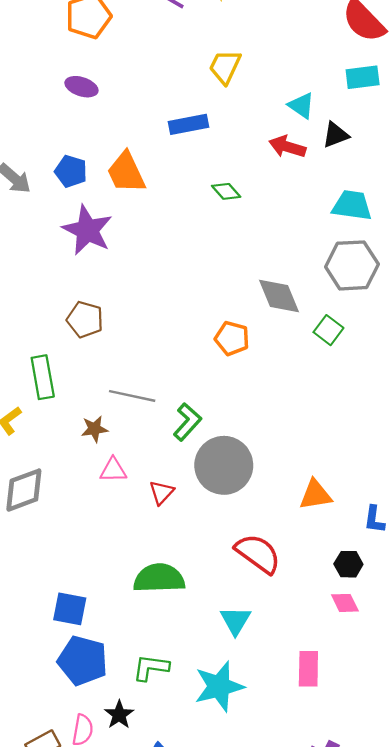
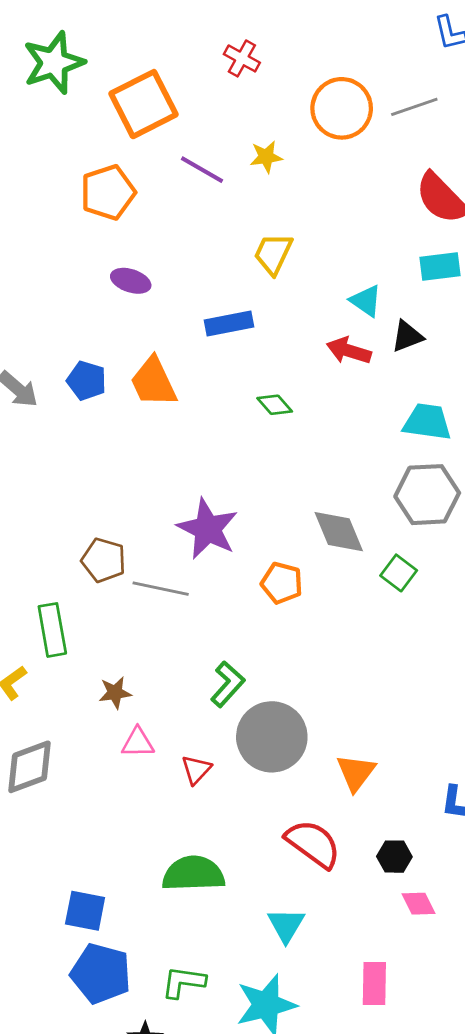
purple ellipse: (81, 87) -> (131, 281), moved
purple star: (87, 230) -> (208, 529), moved
gray line: (132, 396) -> (161, 589), moved
orange triangle: (316, 495) -> (356, 773), moved, turned -44
black hexagon: (348, 564) -> (394, 857), moved

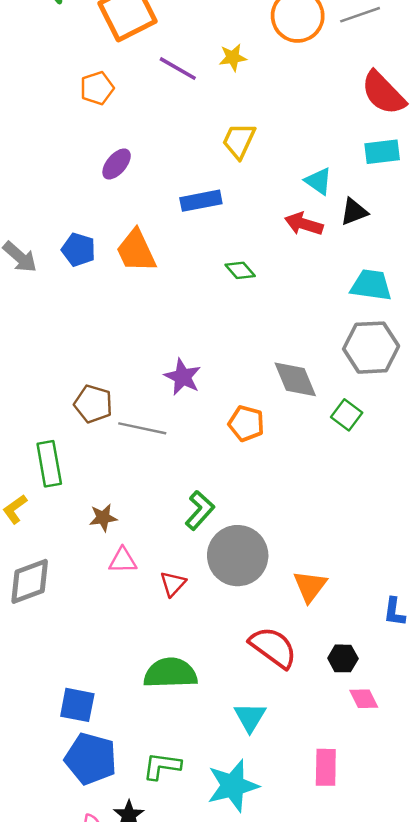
orange pentagon: (108, 192) -> (97, 88), size x0.7
purple ellipse: (131, 281) -> (117, 164), turned -68
purple star: (208, 529) -> (183, 377), size x0.7

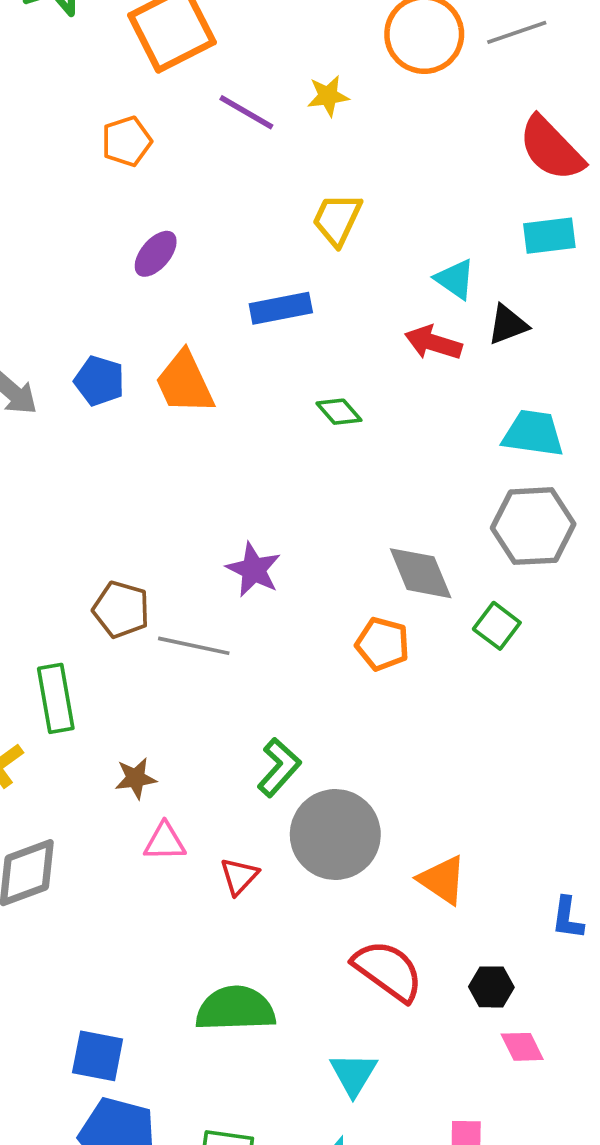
orange pentagon: (246, 423) -> (382, 644), moved
orange triangle: (310, 586) -> (442, 880), turned -33

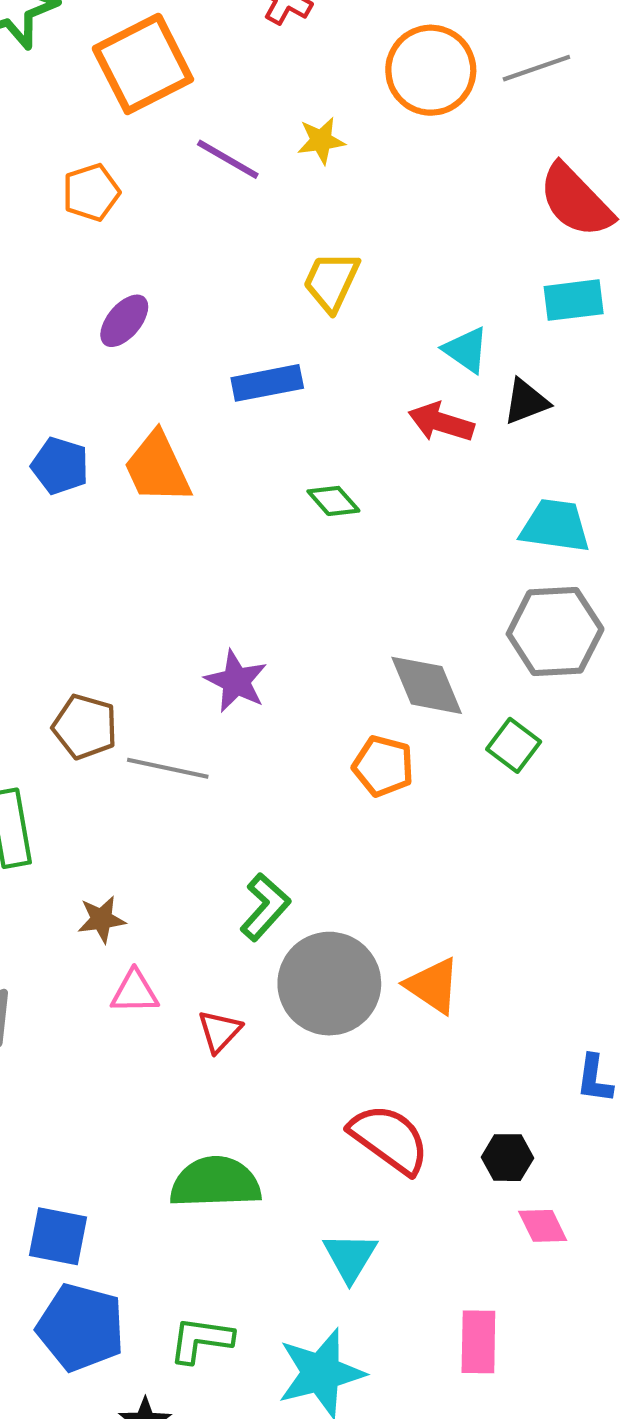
orange triangle: (442, 880) -> (433, 986), moved

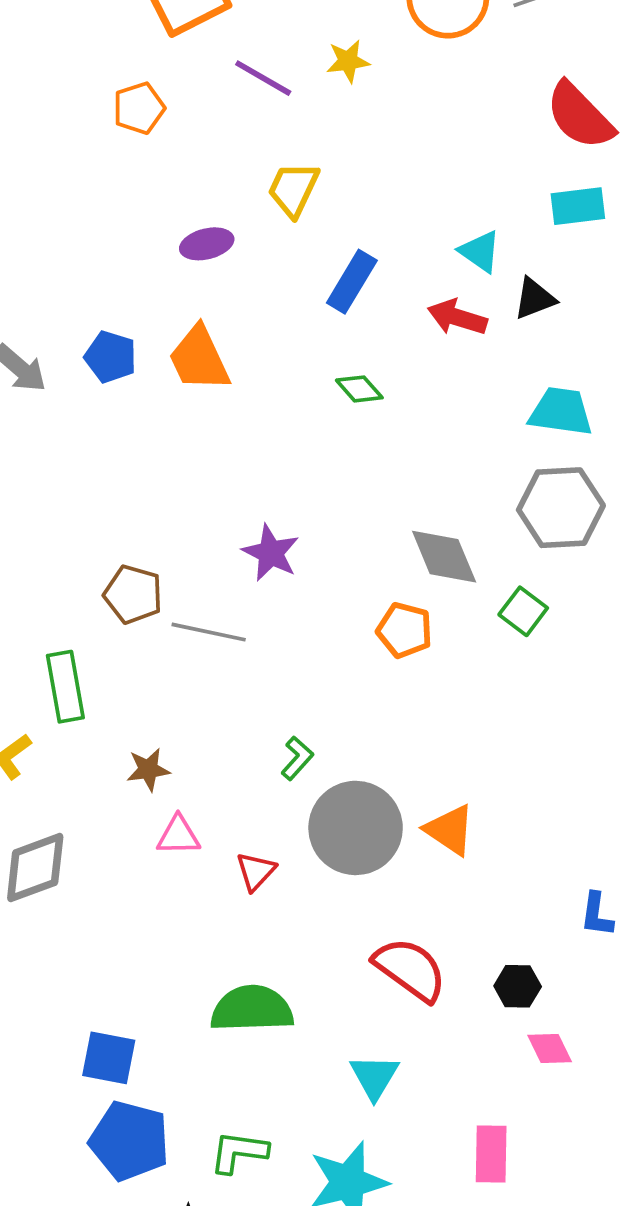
yellow trapezoid: (331, 281) -> (293, 189), moved
purple ellipse: (124, 321) -> (207, 244), moved, turned 36
blue rectangle: (267, 383) -> (352, 282), moved, turned -48
green L-shape: (265, 907) -> (297, 758), size x0.7

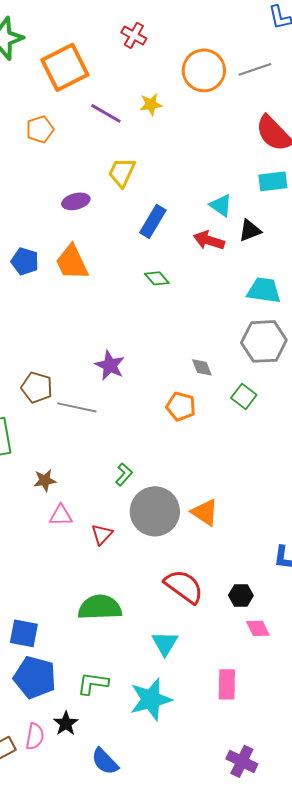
gray diamond: (444, 557) -> (202, 367), size x0.6

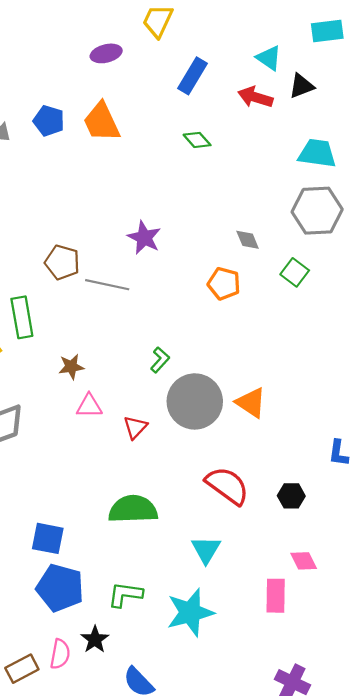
pink diamond: (258, 628) -> (304, 561), moved

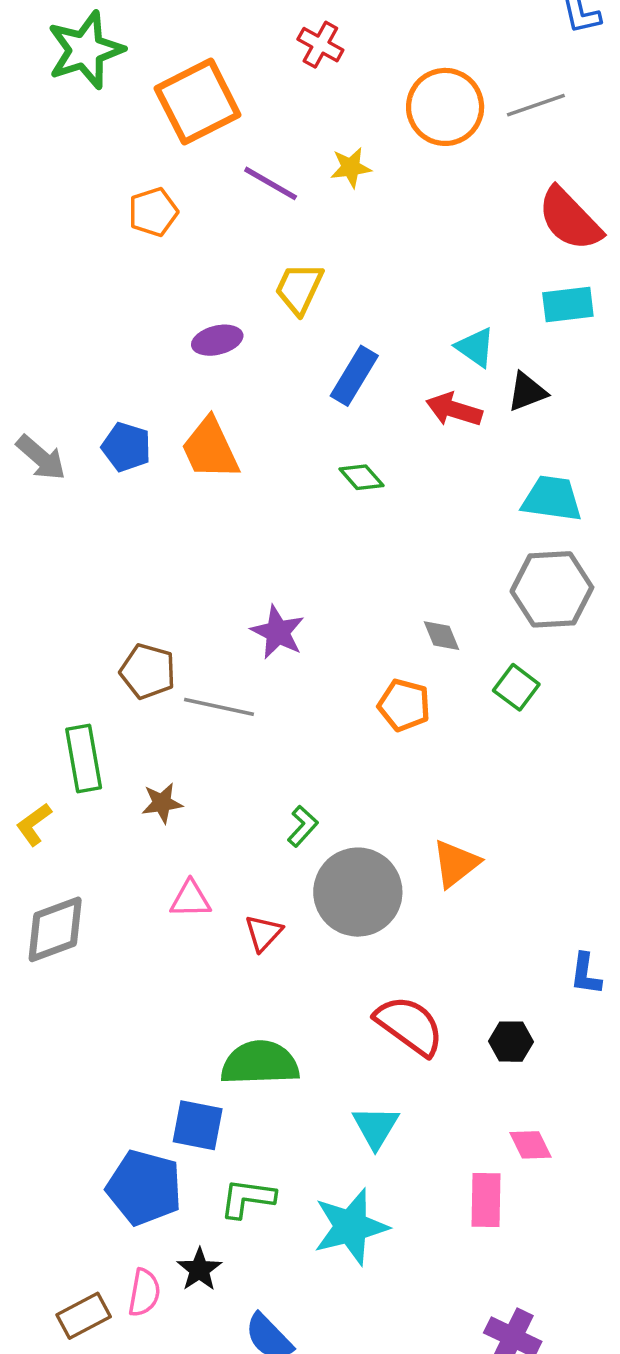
brown star: (71, 367) -> (162, 803), moved
orange triangle: (251, 403) -> (456, 864), moved, turned 48
blue square: (48, 538) -> (198, 1125), moved

